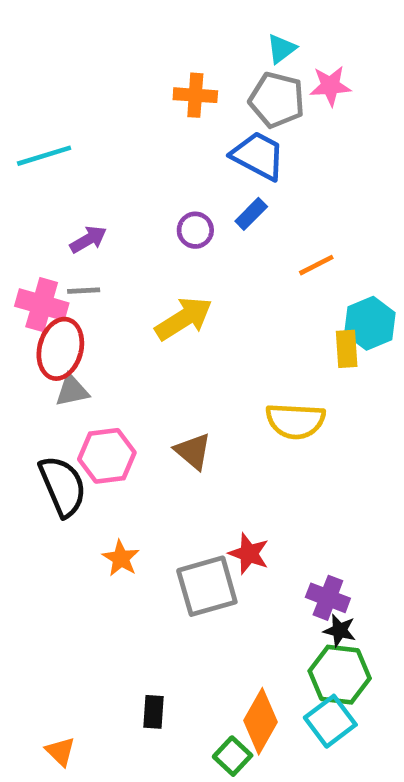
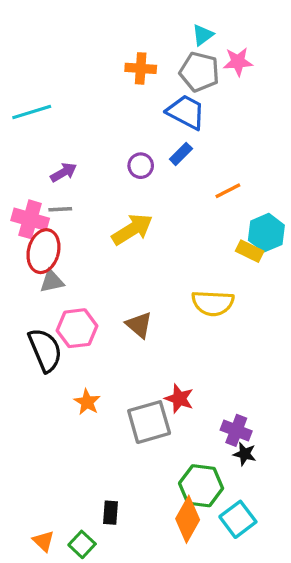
yellow rectangle: (347, 349) -> (250, 251), turned -60
green hexagon: (340, 675) -> (201, 486), moved
green square: (233, 756) -> (82, 544), moved

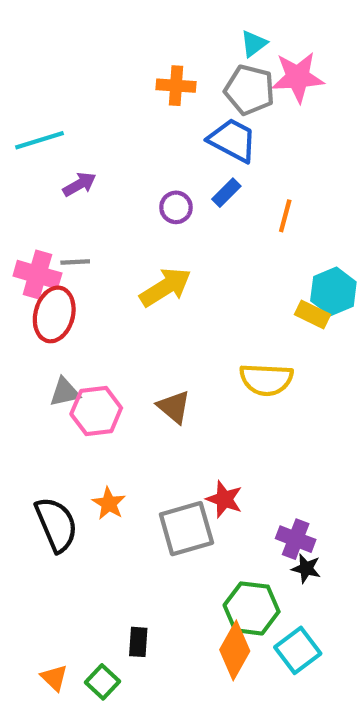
pink star: (238, 62) -> (298, 77), size x1.4
purple arrow: (64, 172) -> (79, 184), moved
orange line: (228, 191) -> (285, 216), moved, turned -48
gray triangle: (52, 281) -> (65, 392), moved
black semicircle: (45, 350) -> (56, 524), moved

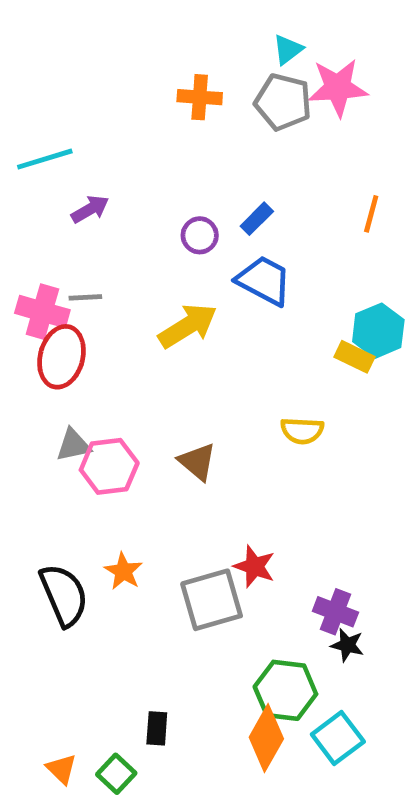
blue trapezoid: (233, 140) -> (264, 281), moved
orange line: (285, 216) -> (371, 214), moved
yellow semicircle: (266, 380) -> (302, 431), size x0.7

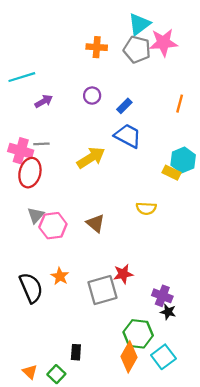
cyan triangle: (288, 50) -> (139, 24), size x1.5
purple circle: (200, 235) -> (92, 96), moved
gray triangle: (73, 445) -> (36, 215), turned -36
red star: (254, 566) -> (123, 274), turned -30

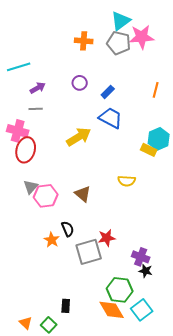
gray line: (41, 144) -> (36, 109), moved
black semicircle: (31, 288) -> (68, 229), moved, size x0.6
orange diamond: (129, 357) -> (112, 310), turned -60

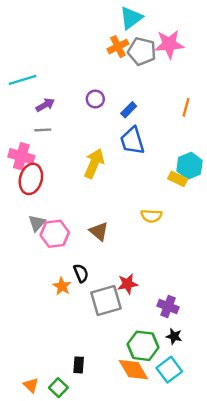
cyan triangle: (121, 21) -> (131, 18), moved
orange cross: (84, 41) -> (118, 47), moved, turned -30
blue trapezoid: (111, 118) -> (132, 141), turned -135
yellow arrow: (79, 137) -> (94, 163), turned -35
black star: (146, 271) -> (174, 336), moved

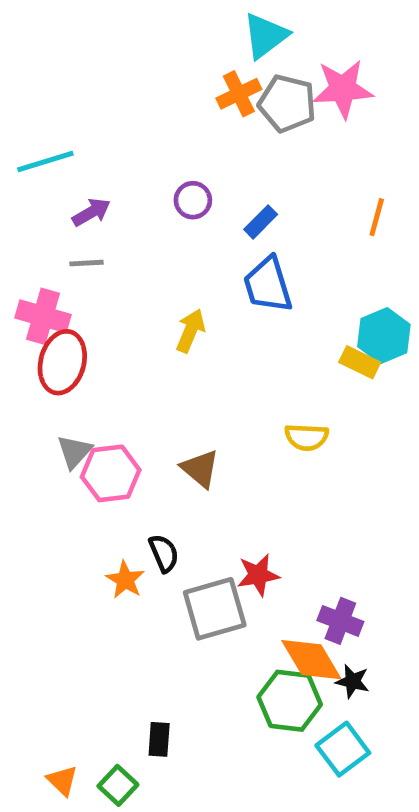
yellow arrow: (94, 163) -> (190, 331), size x0.7
orange diamond: (133, 370) -> (311, 660), moved

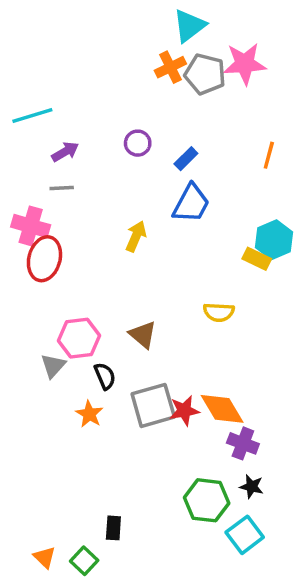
blue trapezoid: (268, 285) -> (191, 204), turned -135
gray triangle: (74, 452) -> (53, 366), moved
black semicircle: (164, 553) -> (105, 376), moved
gray square: (215, 609) -> (153, 405), moved
orange diamond: (311, 660) -> (222, 409), moved

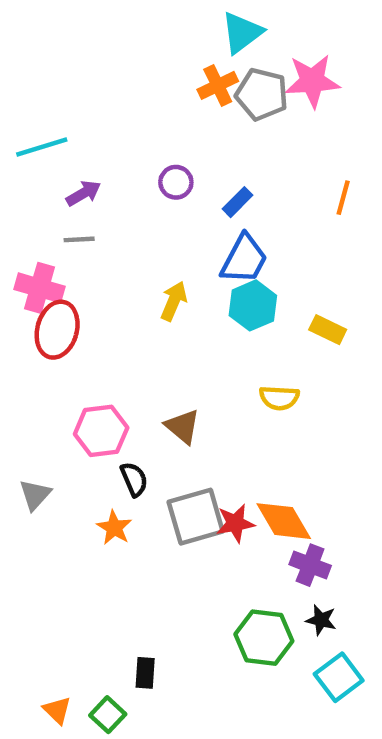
cyan hexagon: (274, 240) -> (253, 305), moved
gray triangle: (53, 366) -> (35, 495), moved
cyan square: (245, 535) -> (339, 677), moved

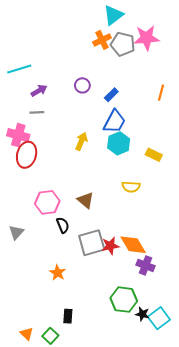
orange star: (114, 528) -> (58, 273), moved
black star: (321, 620) -> (142, 314), moved

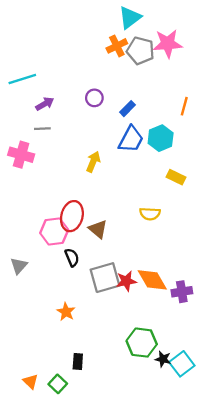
cyan hexagon: (119, 143) -> (161, 138), moved
red ellipse: (27, 155) -> (72, 216), moved
purple cross: (145, 265) -> (182, 292), moved, turned -30

